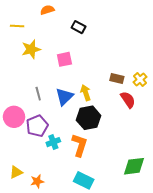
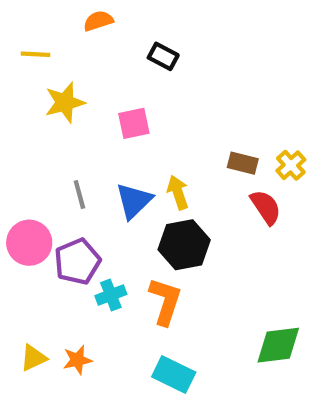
orange star: (37, 181) -> (77, 360), moved

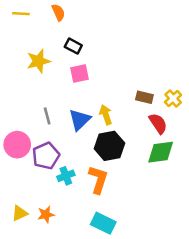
orange semicircle: (98, 21) -> (58, 12), turned 84
yellow line: (36, 54) -> (21, 14), moved
black rectangle: (163, 56) -> (73, 46), moved
green diamond: (278, 345) -> (161, 152), moved

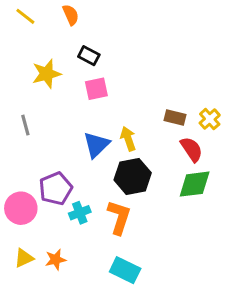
yellow line: (21, 14) -> (25, 16), turned 35
gray line: (47, 116) -> (25, 125), moved
pink circle: (17, 145) -> (21, 208), moved

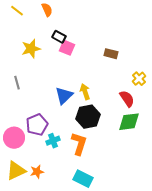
pink square: (96, 89) -> (67, 48), moved, turned 35
brown rectangle: (175, 118) -> (111, 54), moved
yellow triangle: (24, 258) -> (16, 171), size x1.5

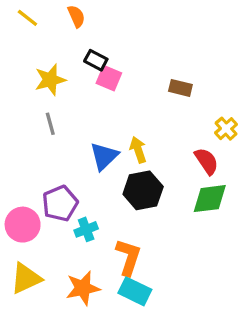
gray line: (17, 83) -> (50, 124), moved
orange L-shape: (79, 144) -> (128, 257), moved
orange star: (37, 172) -> (83, 288), moved, size x1.5

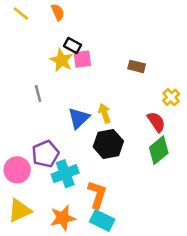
pink square: (109, 78) -> (82, 59), turned -30
yellow star: (50, 80) -> (61, 60), moved, turned -30
green diamond: (210, 199) -> (159, 150), turned -32
cyan cross: (86, 229) -> (65, 174), size x1.5

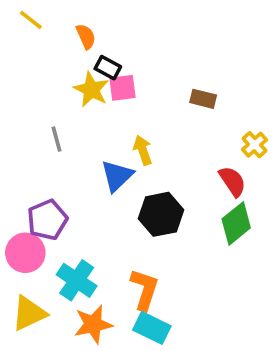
orange semicircle: (58, 12) -> (86, 36), moved
yellow arrow: (105, 113) -> (143, 150), moved
purple pentagon: (45, 154) -> (47, 220), moved
cyan cross: (65, 174) -> (77, 280), moved, turned -35

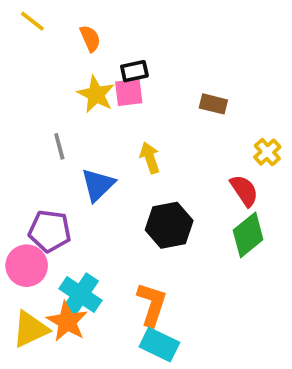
black rectangle: (108, 68) -> (134, 71), moved, turned -40
blue triangle: (117, 176) -> (98, 185), moved
purple pentagon: (47, 220) -> (50, 231), turned 30
orange star: (93, 324) -> (67, 321), moved, turned -30

